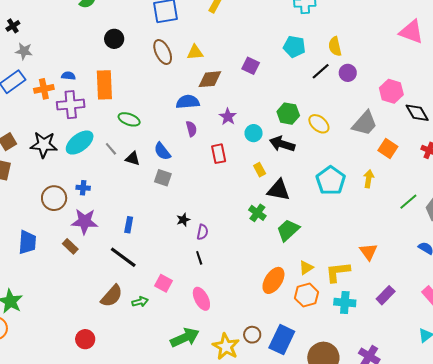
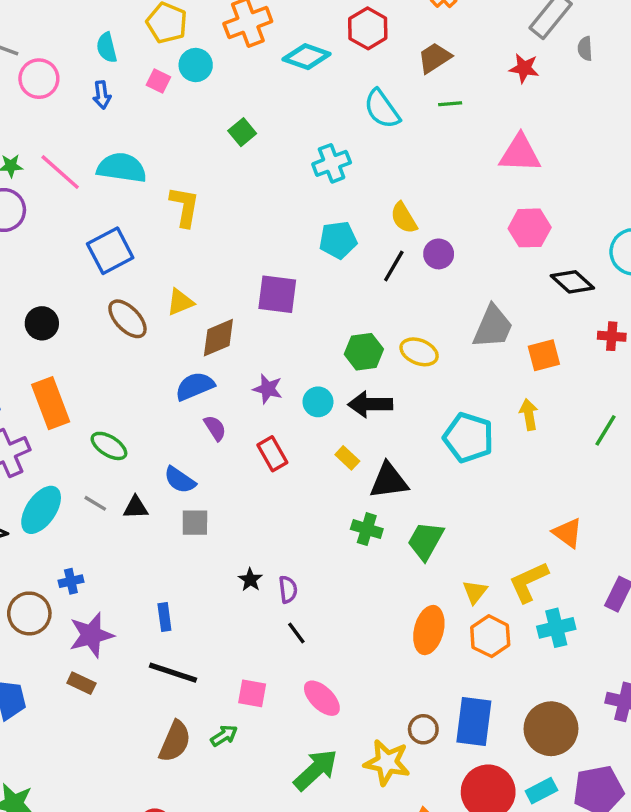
purple square: (251, 66) -> (277, 294), size x1.4
pink hexagon: (391, 91) -> (530, 228), moved
green ellipse: (129, 119) -> (109, 446), turned 30
orange square: (388, 148) -> (544, 355), turned -30

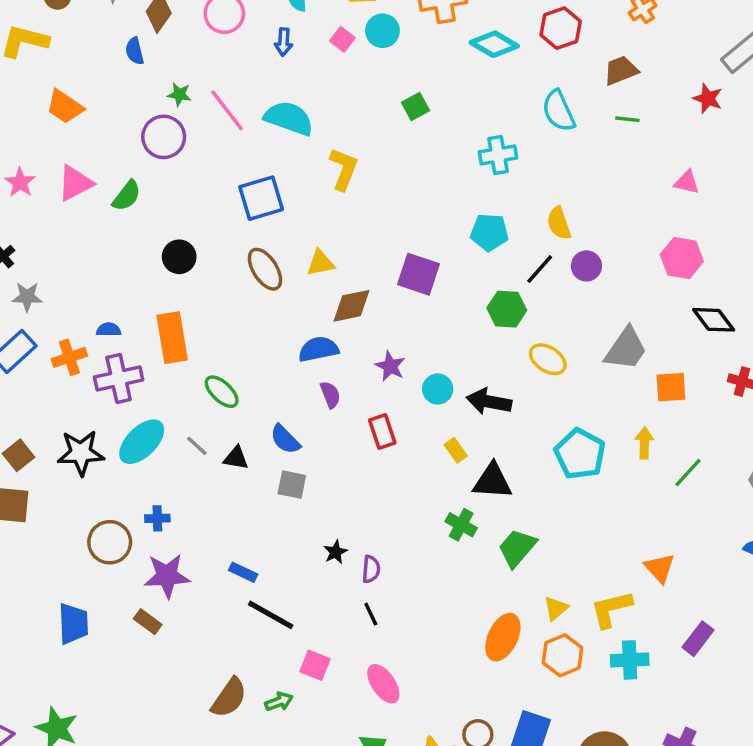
pink triangle: (520, 153) -> (687, 182), size x0.6
green hexagon: (364, 352) -> (507, 309), moved
green line: (605, 430) -> (688, 472), moved
blue rectangle: (164, 617) -> (243, 572), turned -68
black line: (173, 673) -> (271, 615), moved

